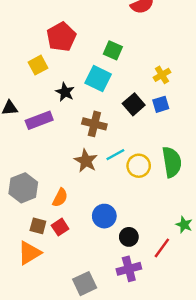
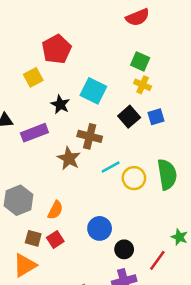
green square: (113, 50) -> (140, 61), moved
yellow cross: (162, 75) -> (143, 85), moved, turned -35
brown star: (86, 161) -> (69, 158), moved

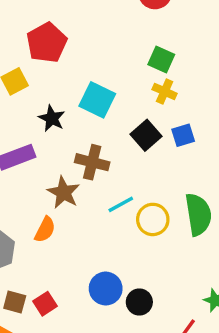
orange semicircle: (55, 210) -> (45, 230), moved
black circle: (124, 249) -> (139, 302), moved

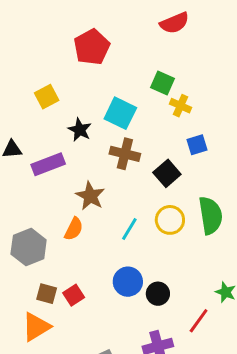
red pentagon: (47, 43) -> (92, 47), moved
green square: (161, 59) -> (162, 83), moved
black square: (146, 135) -> (167, 173), moved
brown cross: (92, 162) -> (125, 154), moved
cyan line: (121, 204) -> (129, 229), moved, turned -30

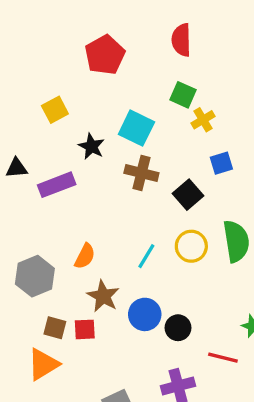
red semicircle: (174, 23) -> (181, 40), moved, turned 112
yellow cross: (180, 106) -> (203, 120), turned 35
brown star: (90, 196) -> (103, 296), moved
red square: (74, 295) -> (85, 329), turned 30
red line: (199, 321) -> (223, 358), turned 68

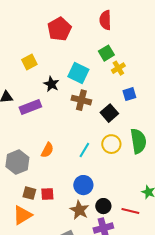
green square: (183, 95) -> (106, 53), turned 35
brown star: (103, 296) -> (79, 210), moved
black circle: (178, 328) -> (103, 206), moved

